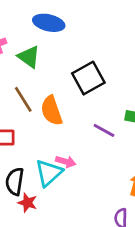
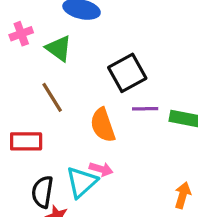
orange semicircle: (52, 111) -> (103, 125), moved
purple line: (104, 130) -> (145, 109), moved, turned -30

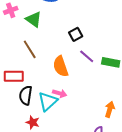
black square: (127, 73) -> (76, 34), size x0.6
purple line: (145, 109) -> (87, 56), turned 42
black semicircle: (42, 192) -> (26, 95), moved

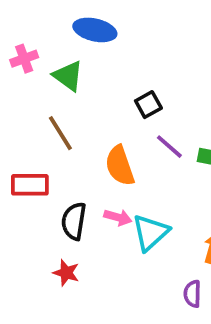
black semicircle: (26, 95) -> (74, 221), moved
cyan triangle: (48, 101) -> (150, 233), moved

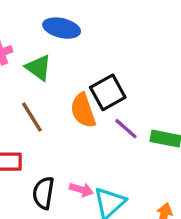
black square: (148, 105) -> (108, 92), size x1.5
orange semicircle: (120, 166) -> (83, 110), moved

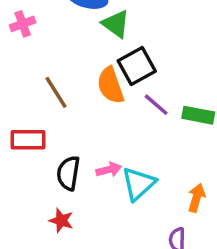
green triangle: (38, 68) -> (116, 24), moved
pink arrow: (81, 190) -> (109, 170), turned -30

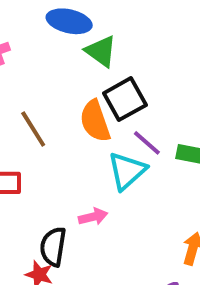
black semicircle: (68, 173) -> (53, 247), moved
cyan triangle: (139, 184) -> (127, 171), moved

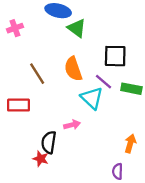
black square: (125, 99) -> (115, 56), moved, turned 30
cyan triangle: (127, 171) -> (92, 98), turned -35

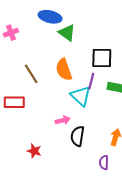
purple line: (104, 82) -> (91, 81), turned 63
black semicircle: (49, 142) -> (78, 136), moved

